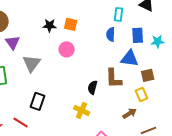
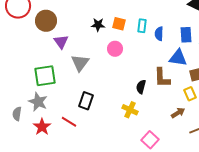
cyan rectangle: (119, 14) -> (142, 26), moved

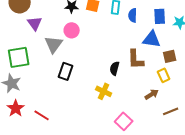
pink circle: (115, 49) -> (72, 30), moved
black rectangle: (86, 101) -> (66, 71), moved
red line: (69, 122) -> (42, 115), moved

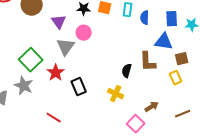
purple triangle: (35, 23) -> (59, 22), moved
green square: (19, 57) -> (31, 60), turned -35
black rectangle: (66, 71) -> (79, 87), moved, turned -42
brown arrow: (152, 94) -> (152, 107), moved
red star: (16, 108) -> (56, 73), moved

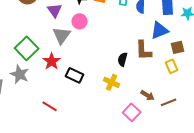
blue triangle: (164, 42) -> (160, 30), turned -30
black rectangle: (79, 87) -> (75, 75), turned -42
brown arrow: (152, 107) -> (148, 95), turned 64
brown line: (183, 114) -> (169, 102), moved

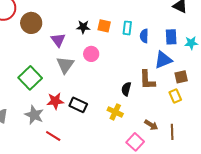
pink circle: (80, 21) -> (91, 54), moved
red star: (52, 61) -> (55, 101), moved, turned 30
gray star: (20, 74) -> (34, 115), moved
brown line: (169, 102) -> (172, 132), turned -70

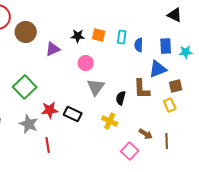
purple triangle: (58, 40) -> (53, 49), turned 42
gray triangle: (65, 65) -> (96, 87), moved
red line: (53, 136) -> (48, 145), turned 49

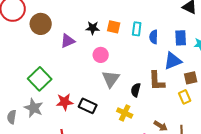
gray star: (29, 124) -> (34, 108), moved

